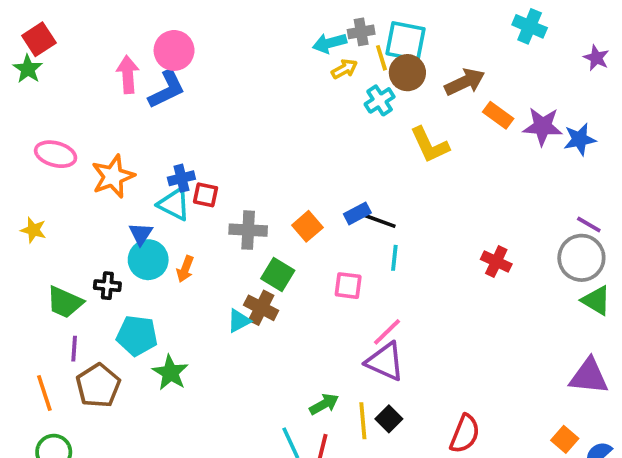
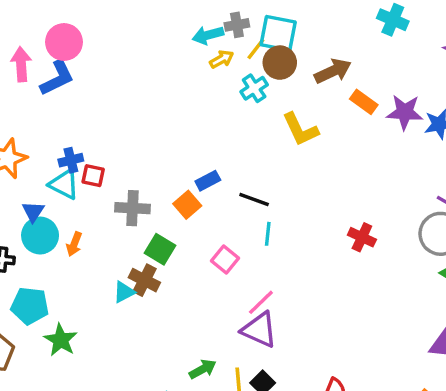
yellow line: (381, 58) -> (256, 49), turned 55
blue rectangle: (357, 213) -> (208, 181), moved
pink square: (348, 286) -> (225, 259), turned 32

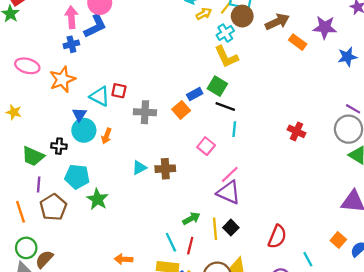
purple star: (405, 112) -> (325, 27), moved
yellow L-shape: (300, 129) -> (226, 57), moved
blue cross: (71, 160) -> (71, 44), moved
green square: (160, 249) -> (217, 86), moved
brown cross: (144, 280) -> (165, 169), moved, turned -30

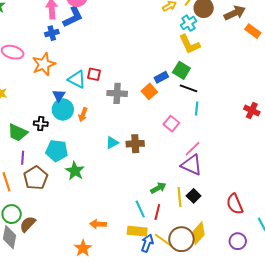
red semicircle: (277, 237) -> (235, 204), turned 135

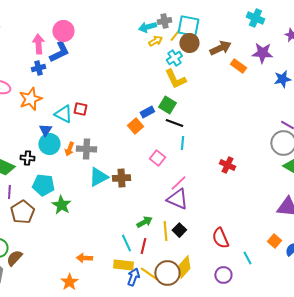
gray cross: (117, 93) -> (86, 149), moved
red cross: (252, 110) -> (227, 165), moved
cyan triangle: (112, 143) -> (98, 177), size x1.5

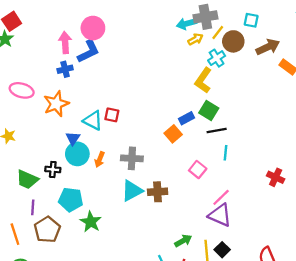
gray cross: (164, 21) -> (205, 17), size x1.5
cyan square: (188, 26) -> (251, 20), moved, size x0.6
yellow L-shape: (175, 79) -> (203, 80), moved, turned 60
black line: (174, 123) -> (217, 131), turned -30
gray cross: (86, 149) -> (132, 158), moved

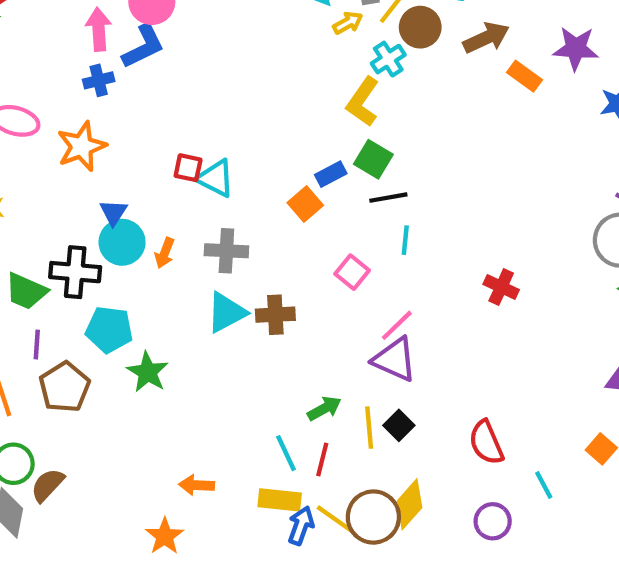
cyan triangle: (93, 120) -> (216, 178), moved
black cross: (53, 170) -> (75, 272), size x1.6

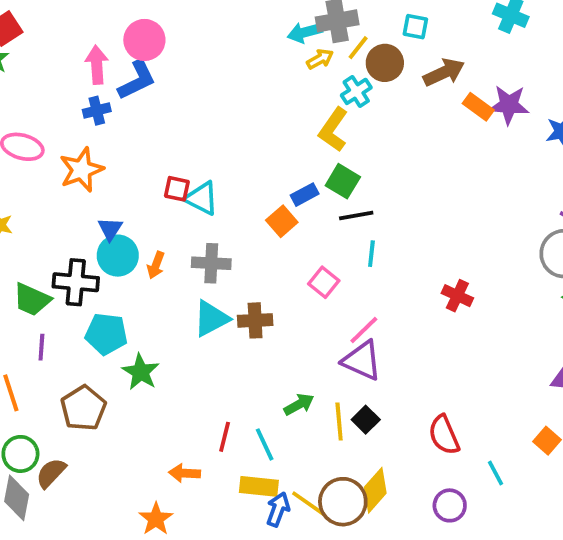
purple star: (576, 48) -> (509, 105), moved
brown pentagon: (65, 387) -> (83, 408), moved
red line: (322, 460) -> (225, 437), moved

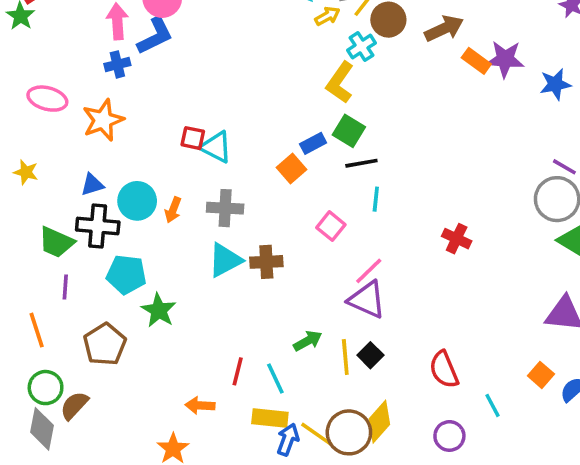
blue triangle: (110, 229) -> (92, 185), moved, turned 40

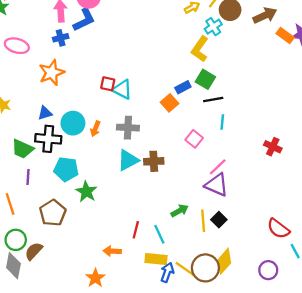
pink ellipse: (47, 99) -> (17, 46), moved
red semicircle: (444, 370) -> (278, 229), moved, turned -30

